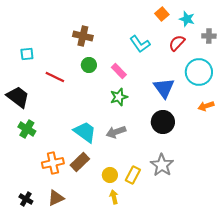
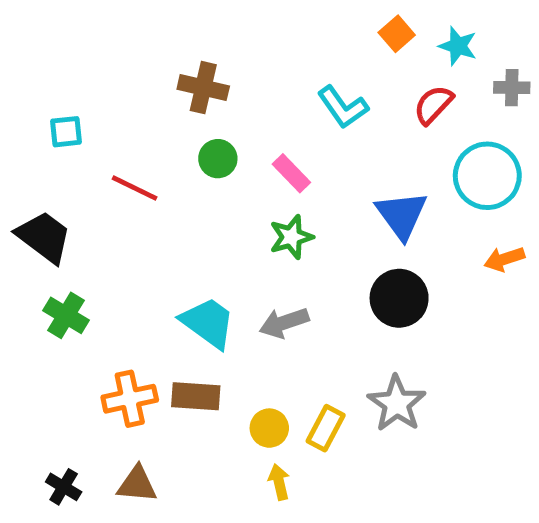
brown rectangle: (80, 162) -> (196, 396), turned 48
brown triangle: (56, 198) -> (137, 484), turned 30

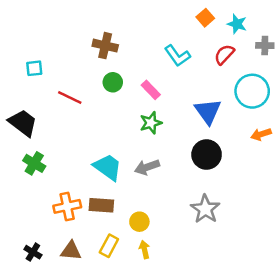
yellow rectangle: (326, 428) -> (109, 246), moved

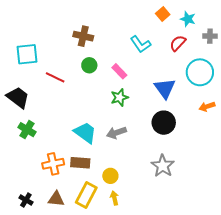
cyan square: (34, 68) -> (27, 54), size x1.6
yellow rectangle: (109, 246) -> (86, 195), size x1.4

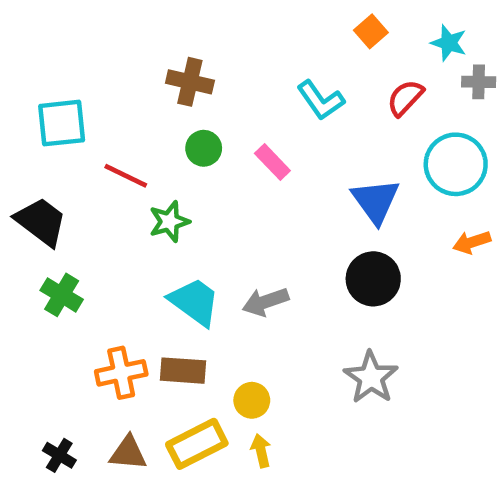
cyan star: (188, 19) -> (449, 43), moved
green star: (119, 97) -> (169, 222), moved
yellow rectangle: (86, 195) -> (197, 444), turned 35

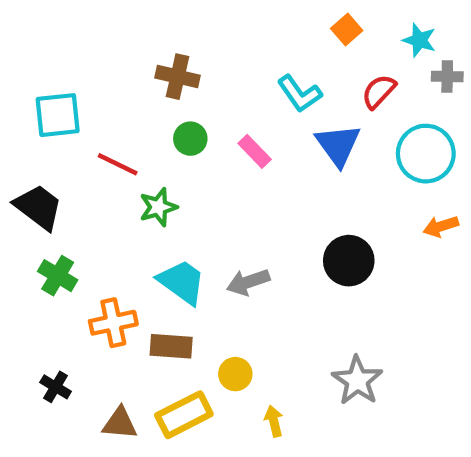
blue triangle: (376, 201) -> (338, 145), moved
orange cross: (121, 373) -> (113, 323), moved
gray star: (371, 377) -> (357, 380), moved
yellow arrow: (261, 451) -> (274, 421), moved
black cross: (59, 455) -> (56, 387), moved

